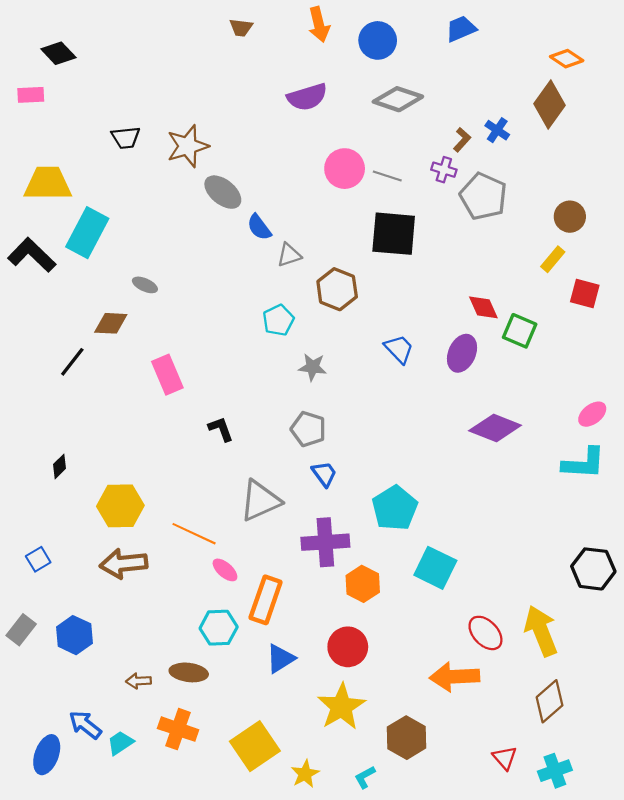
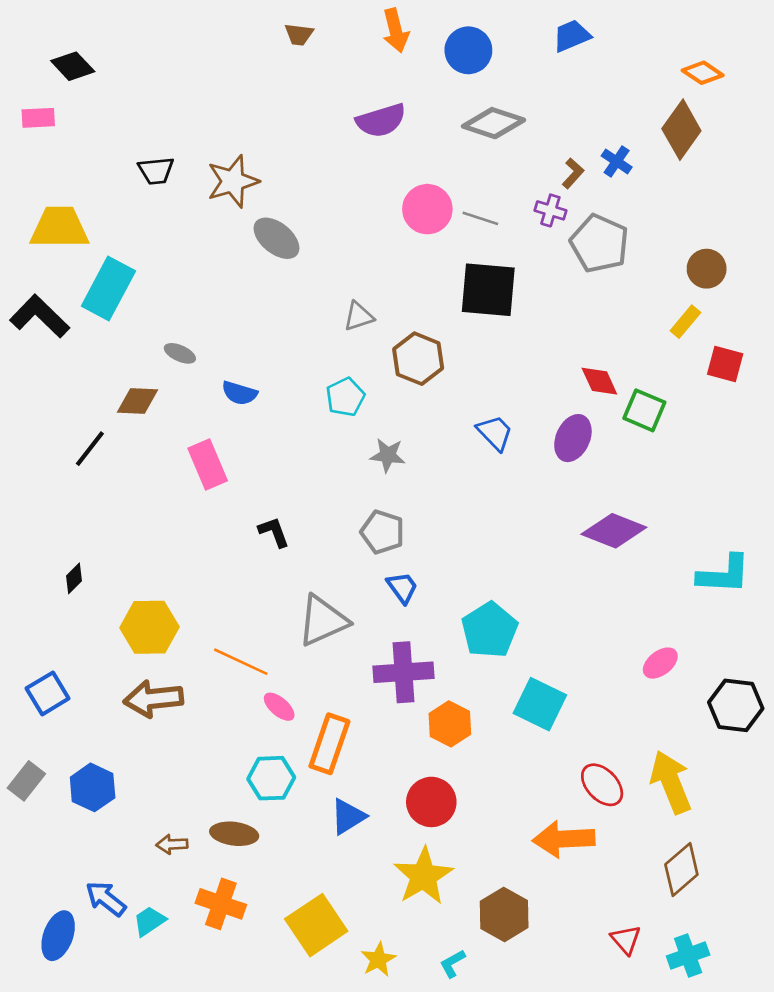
blue semicircle: (259, 227) -> (239, 393), moved, turned -36
pink ellipse: (592, 414) -> (660, 663), moved
blue square: (38, 559) -> (48, 693), size x1.4

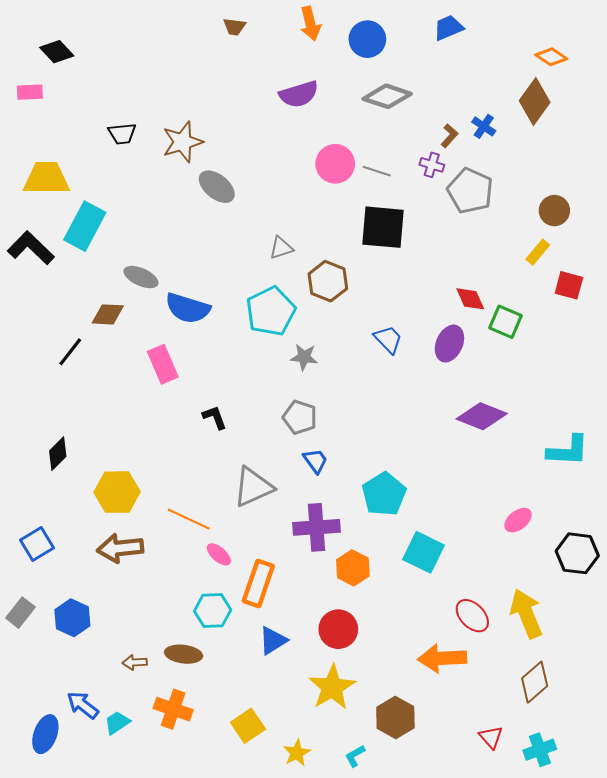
gray ellipse: (180, 353) -> (141, 277), size x1.4
blue semicircle: (239, 393) -> (188, 308), size x1.6
cyan pentagon: (345, 397) -> (271, 311), size x1.6
black diamond: (74, 578) -> (58, 454), size x1.4
yellow square: (316, 925) -> (248, 726), size x0.7

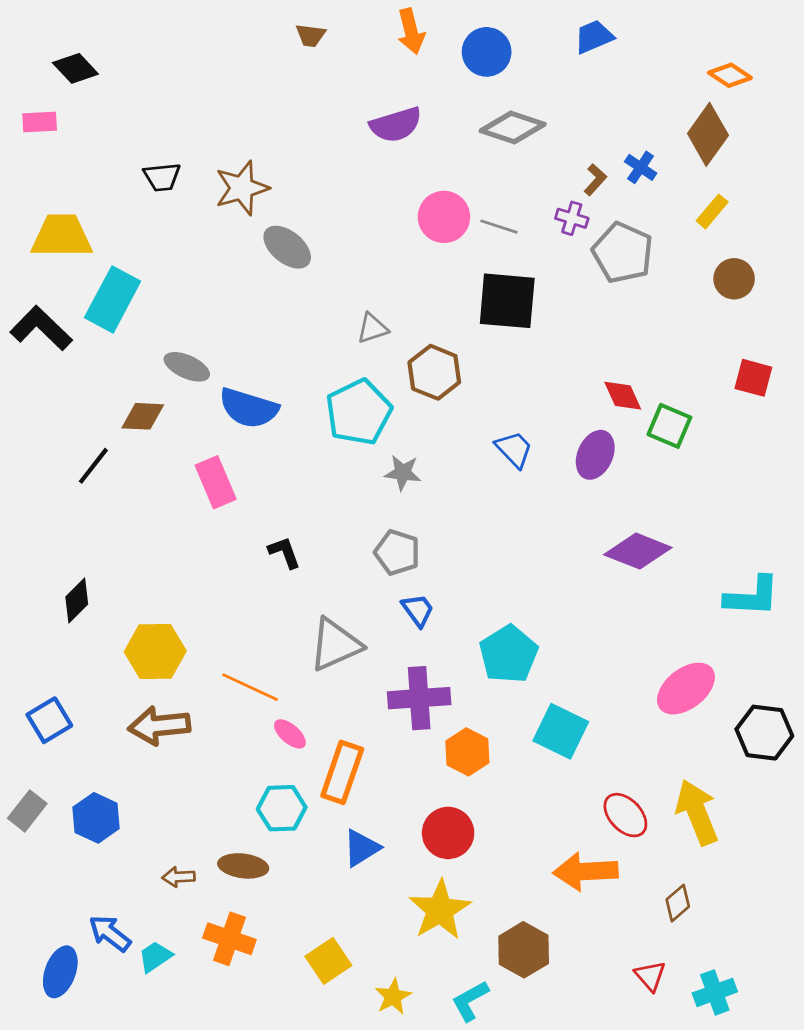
yellow rectangle: (538, 252) -> (712, 211), moved
pink ellipse: (518, 520) -> (686, 689), size x1.6
brown diamond: (535, 682) -> (678, 903), moved, size x0.7
cyan L-shape: (355, 756) -> (470, 1001), size x1.4

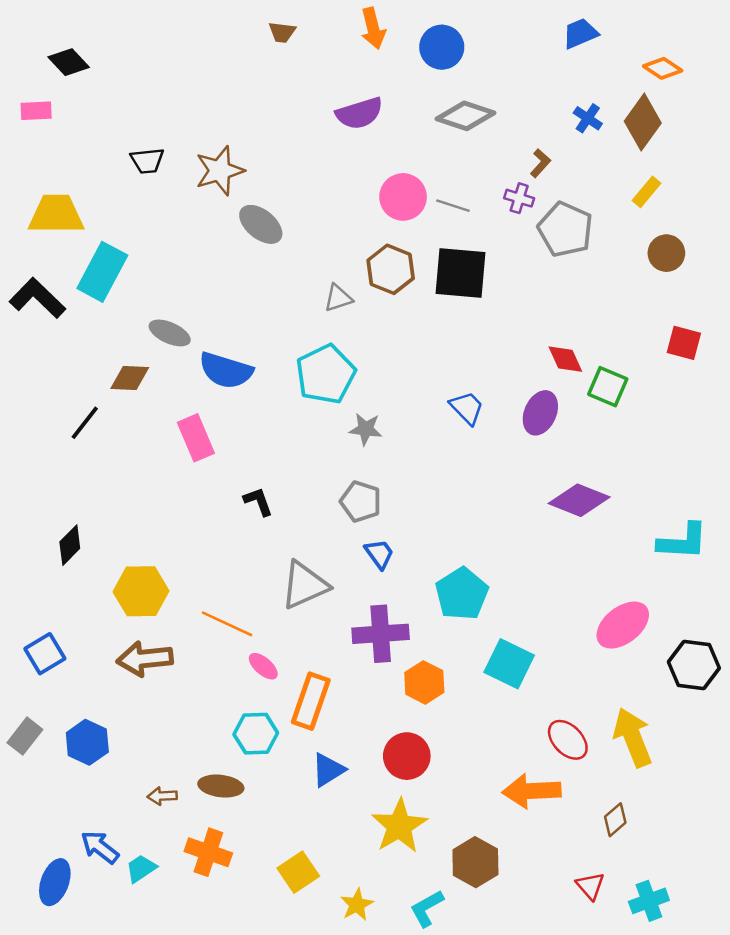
blue trapezoid: (594, 37) -> (580, 33), moved
blue cross: (641, 167) -> (588, 118), moved
brown hexagon: (434, 372) -> (391, 269), moved

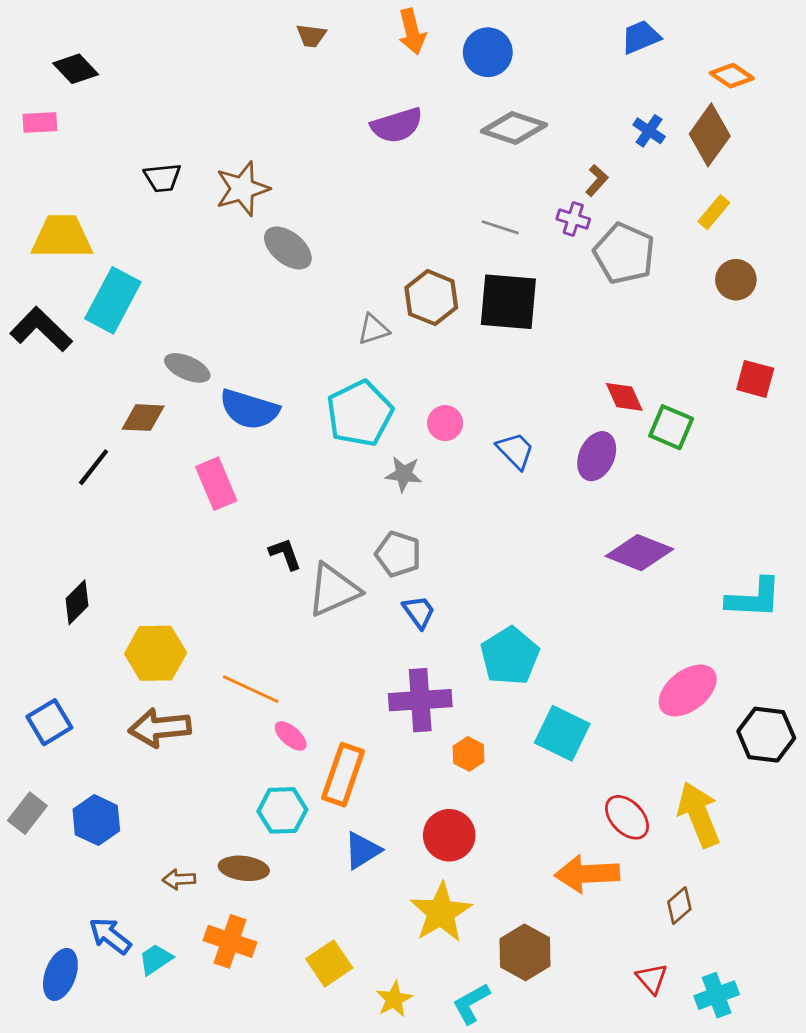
pink circle: (403, 197) -> (445, 423), moved, size x0.7
gray triangle: (304, 585) -> (333, 590), moved
orange hexagon: (424, 682) -> (468, 754), size x0.7

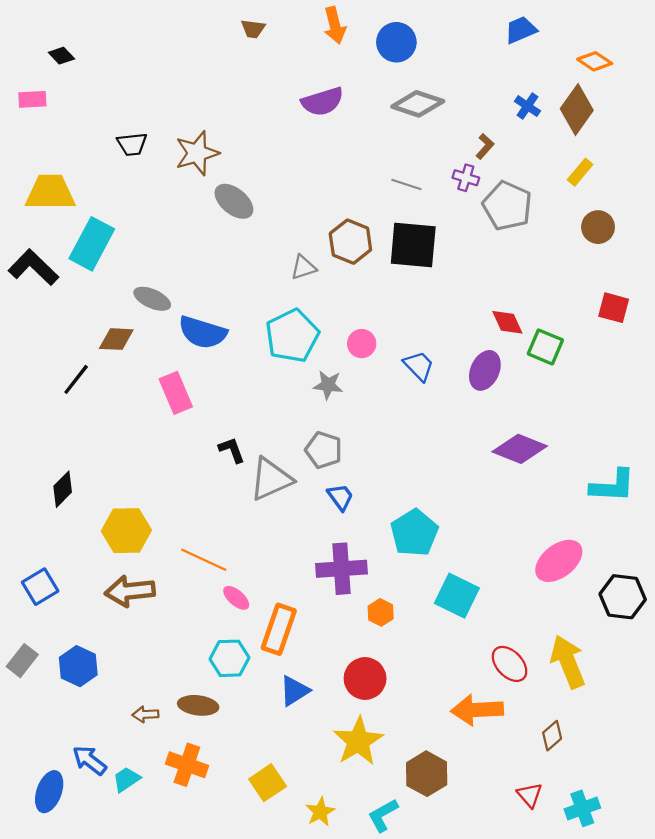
black diamond: (76, 69) -> (61, 56), size x0.7

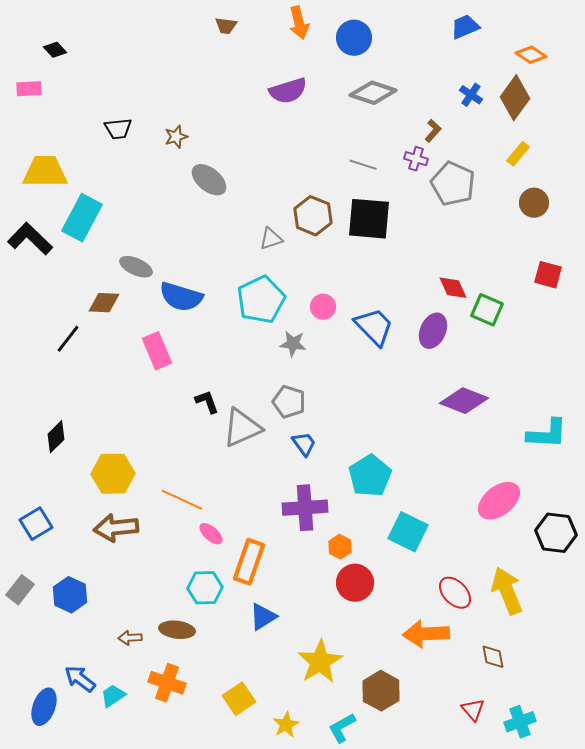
brown star: (197, 153) -> (176, 137), size x0.6
blue trapezoid: (419, 366) -> (374, 327), size x1.4
red circle: (365, 679) -> (355, 583), moved
brown diamond: (552, 736) -> (493, 657), turned -60

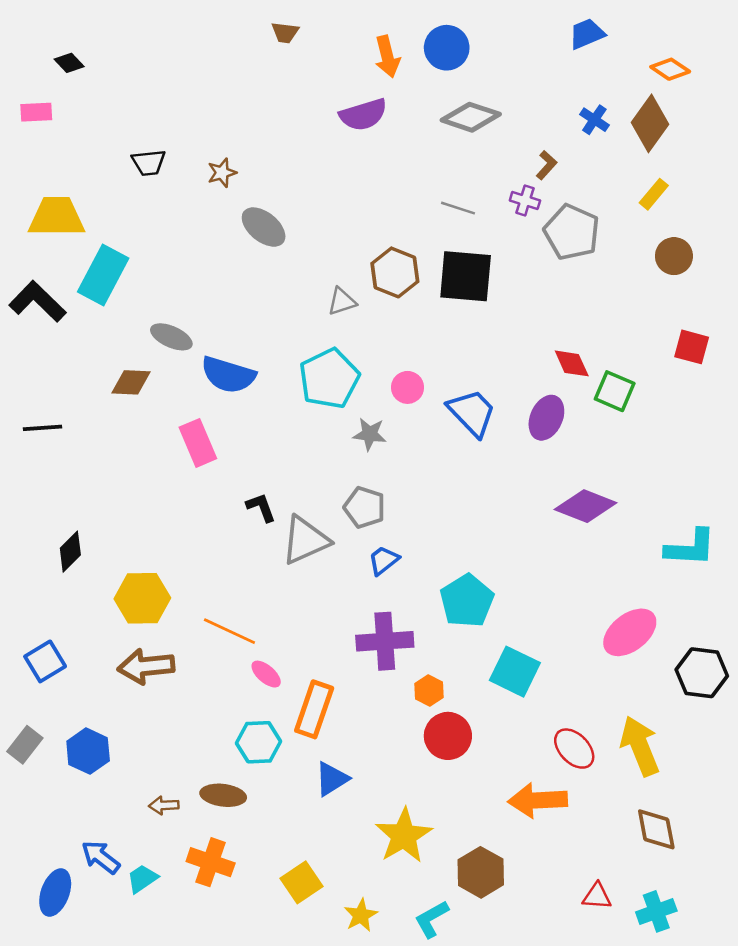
orange arrow: (299, 23) -> (387, 57), moved
black line: (68, 339) -> (43, 428), moved, turned 48
blue trapezoid: (304, 444) -> (384, 560), turned -92
brown diamond: (493, 657) -> (656, 829), moved, size x1.4
red triangle: (473, 710) -> (597, 896), turned -45

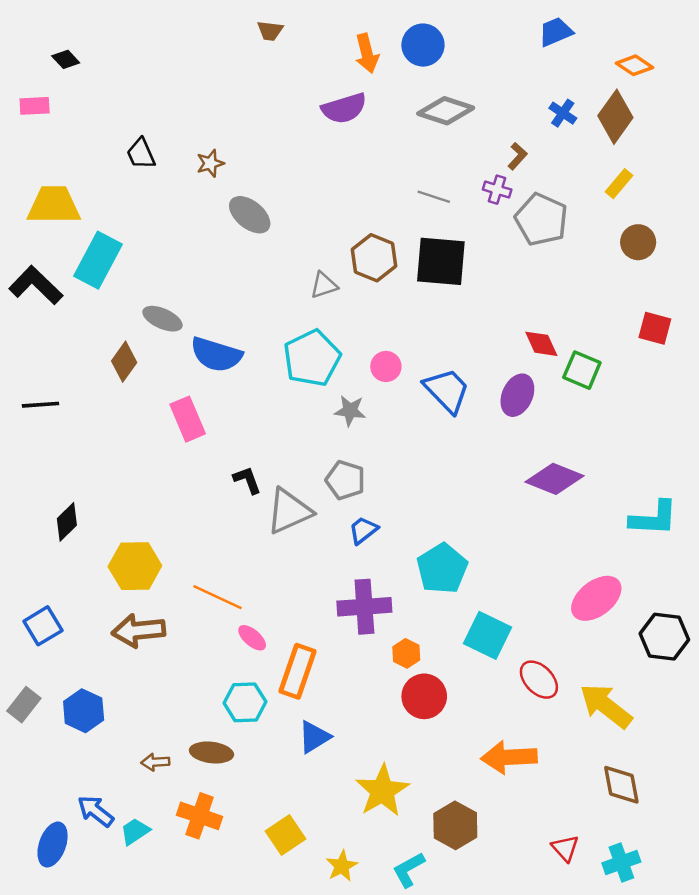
black trapezoid: (149, 163) -> (141, 154), turned 72
brown diamond: (131, 382) -> (124, 362), turned -57
yellow arrow: (640, 746) -> (606, 706), turned -30
red ellipse: (574, 749) -> (539, 680), moved
red triangle: (597, 896) -> (565, 848), turned 44

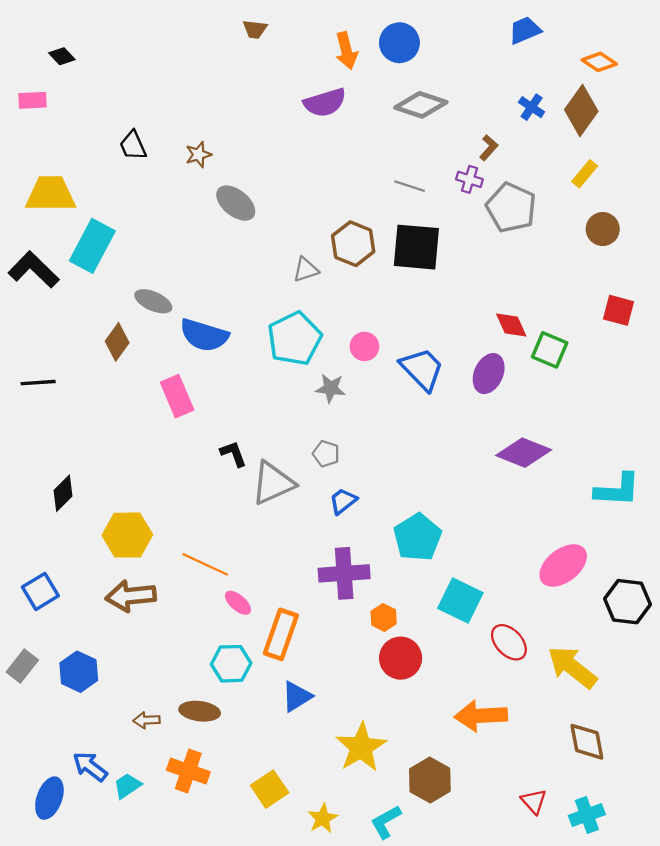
gray pentagon: (345, 480) -> (326, 454), size x0.7

